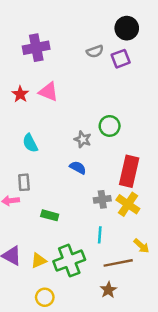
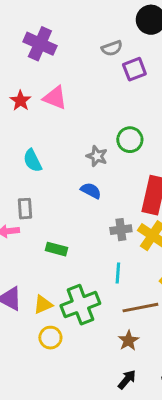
purple cross: (36, 48) -> (40, 44), turned 35
purple square: (121, 59) -> (134, 69), moved
yellow circle: (45, 297) -> (50, 338), moved

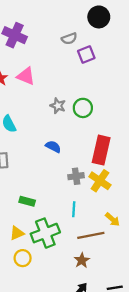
gray star: (97, 156) -> (58, 106), moved
green rectangle: (56, 249) -> (27, 201), moved

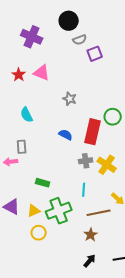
black circle: (99, 17) -> (69, 21), moved
green circle: (83, 108) -> (113, 117), moved
red rectangle: (101, 150) -> (93, 132), moved

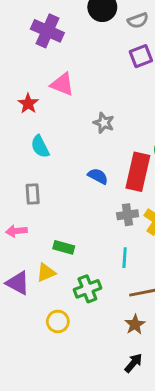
gray semicircle: (80, 40) -> (138, 21), moved
red star: (19, 75) -> (28, 104), moved
pink arrow: (11, 162) -> (16, 231), moved
yellow triangle: (34, 211) -> (46, 273), moved
green cross: (59, 211) -> (87, 289), size x0.7

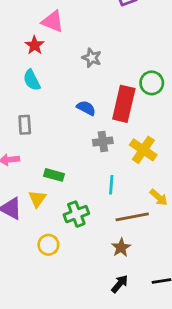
red star: (28, 104) -> (34, 45), moved
gray cross: (128, 215) -> (103, 141), moved
yellow triangle: (46, 273) -> (37, 199), turned -30

